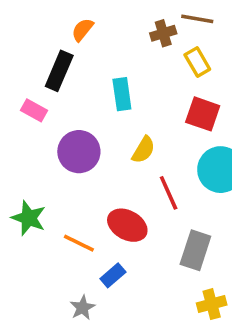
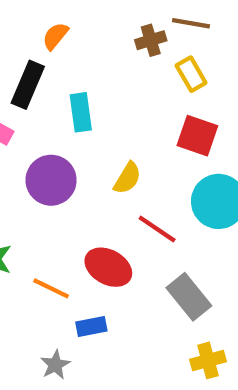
cyan rectangle: (122, 94) -> (81, 112), moved
red line: (169, 193) -> (157, 229), turned -32
gray rectangle: (195, 250) -> (189, 297), turned -57
blue rectangle: (113, 275) -> (91, 327), turned 30

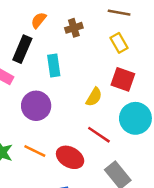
brown cross: (151, 40) -> (74, 28), moved
yellow semicircle: (127, 178) -> (94, 97), moved
orange line: (51, 288) -> (35, 151), moved

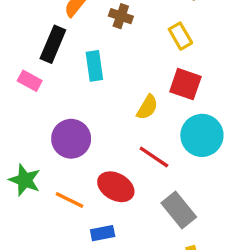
brown cross: (74, 28) -> (121, 16), turned 36
purple circle: (36, 106) -> (71, 139), moved
orange line: (35, 151) -> (69, 200), moved

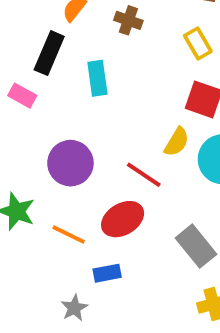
yellow semicircle: (147, 107) -> (177, 142), moved
red line: (154, 157) -> (144, 175), moved
red ellipse: (116, 187) -> (123, 219), turned -60

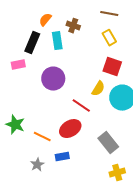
cyan rectangle: (97, 78) -> (57, 41), moved
pink rectangle: (22, 96) -> (18, 65), turned -40
purple circle: (70, 163) -> (53, 79), moved
gray star: (74, 308) -> (37, 165), moved

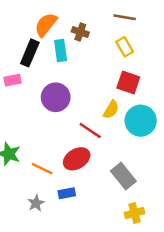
orange semicircle: (45, 20) -> (46, 25), size x1.5

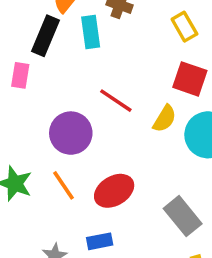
pink rectangle: (13, 80) -> (20, 75), turned -70
purple circle: (56, 97) -> (71, 133), moved
red line: (90, 131) -> (116, 101), moved
orange line: (42, 169) -> (64, 185), moved, turned 30

